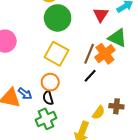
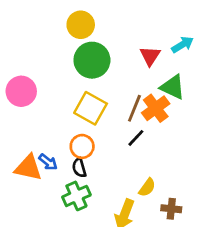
brown cross: (116, 106) -> (171, 209), moved

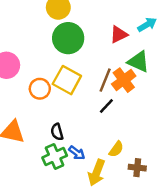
red triangle: (150, 56) -> (119, 34), turned 30
orange circle: (82, 146) -> (40, 89), moved
blue arrow: (48, 162) -> (77, 153), moved

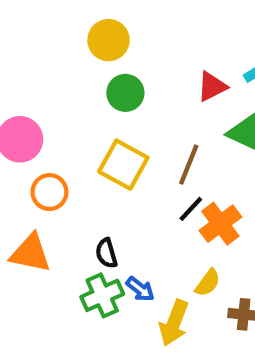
green circle: (68, 38) -> (125, 93), size x0.7
orange cross: (124, 80) -> (220, 224), moved
orange circle: (40, 89) -> (49, 192), moved

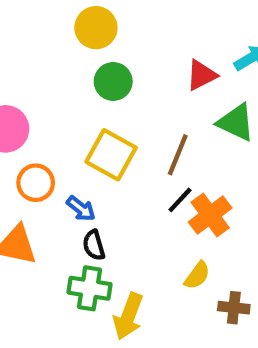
blue arrow: (140, 289) -> (81, 209), moved
green cross: (102, 295) -> (89, 288), turned 33
yellow arrow: (174, 323) -> (128, 316), moved

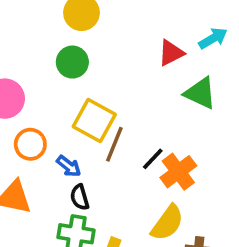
green circle: (113, 81) -> (72, 62), moved
brown line: (178, 155) -> (114, 144), moved
yellow semicircle: (197, 275) -> (167, 223), size x1.5

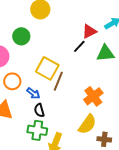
green circle: (72, 62) -> (21, 36), moved
green triangle: (200, 93) -> (105, 53), turned -30
black line: (153, 159) -> (79, 46), moved

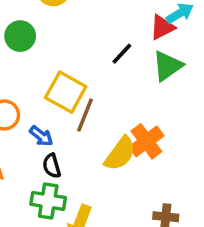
red triangle: (89, 31) -> (162, 27), moved
green triangle: (105, 53) -> (167, 66), turned -30
yellow semicircle: (87, 124) -> (120, 154), moved

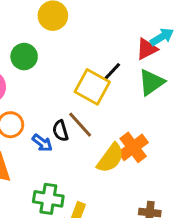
yellow square: (66, 92) -> (92, 87), moved
brown line: (85, 115) -> (80, 125), turned -64
black semicircle: (52, 166) -> (60, 131), moved

